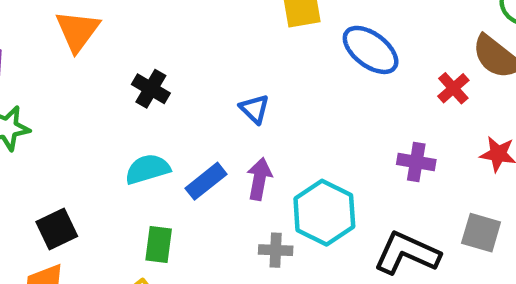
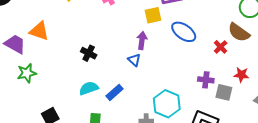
orange triangle: (77, 31) -> (39, 31), moved, turned -45
purple arrow: (259, 179) -> (142, 40), moved
gray square: (481, 233) -> (224, 92), moved

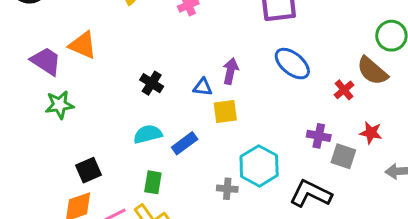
yellow square: (153, 15) -> (225, 112), moved
blue triangle: (134, 60) -> (203, 87), moved, turned -40

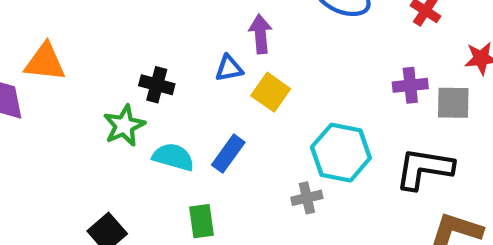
green star: (59, 105) -> (124, 126), moved
yellow square: (225, 112) -> (271, 92), turned -30
cyan semicircle: (148, 134) -> (173, 157), turned 48

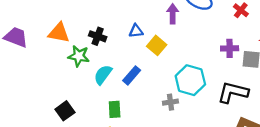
purple arrow: (260, 34) -> (173, 14), moved
orange triangle: (45, 62) -> (59, 33), moved
green star: (124, 126) -> (79, 56), turned 30
cyan semicircle: (173, 157) -> (103, 75), turned -75

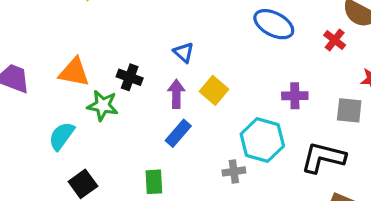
purple arrow: (173, 14) -> (176, 94), moved
blue triangle: (136, 31) -> (184, 52), moved, turned 48
purple cross: (230, 48) -> (295, 96), moved
cyan semicircle: (103, 75) -> (62, 136), moved

